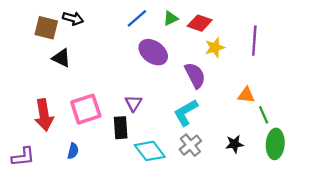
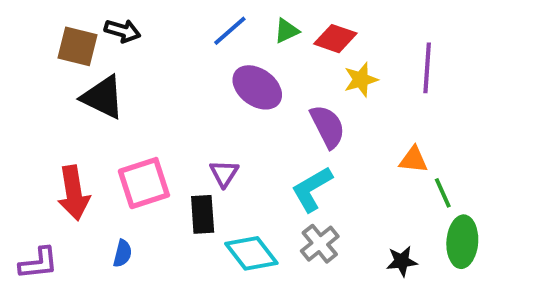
black triangle: (61, 58) -> (103, 97), size x1.4
black star: (235, 144) -> (402, 261), moved

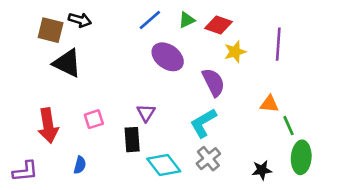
pink square: (144, 183) -> (94, 119), size x0.6

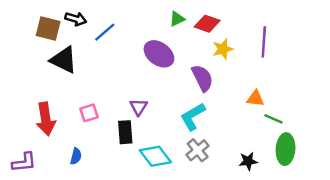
blue line: (150, 20) -> (105, 32), moved
green line: (288, 126) -> (273, 119), turned -42

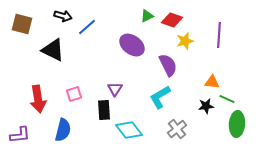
brown square: (48, 29) -> (22, 24), moved
gray cross: (198, 150) -> (177, 129), moved
blue semicircle: (76, 156) -> (63, 130), size x1.6
black star: (248, 161) -> (206, 106), moved

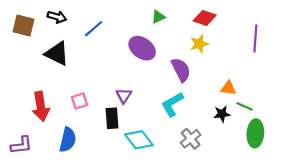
black arrow: (63, 16) -> (57, 17), moved
red diamond: (172, 20) -> (205, 18), moved
purple line: (219, 35) -> (255, 38), moved

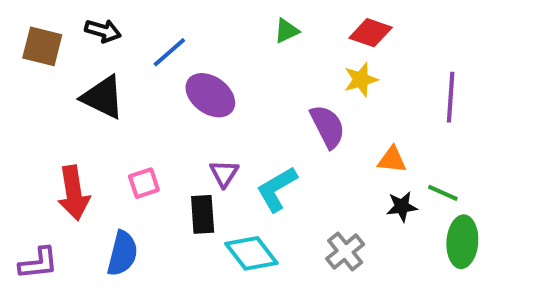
purple line: (255, 38) -> (451, 97), moved
purple ellipse: (142, 48) -> (210, 95), moved
orange triangle: (228, 88) -> (392, 160), moved
cyan L-shape: (172, 104) -> (277, 189), moved

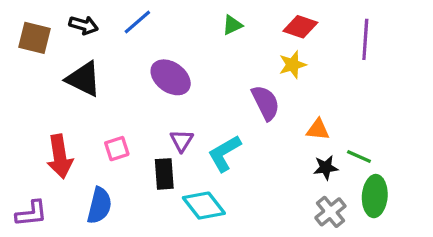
blue line: (169, 52) -> (137, 22), moved
purple line: (451, 97) -> (365, 39), moved
gray cross: (345, 251) -> (330, 212), moved

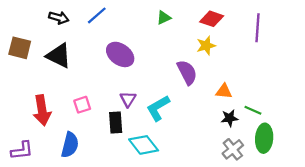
brown square: (35, 38) -> (20, 48), moved

